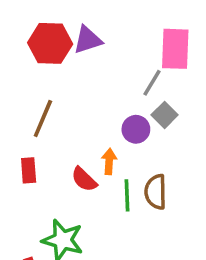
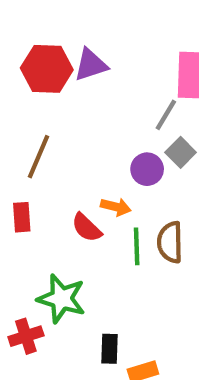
orange arrow: (109, 161) -> (116, 207), turned 100

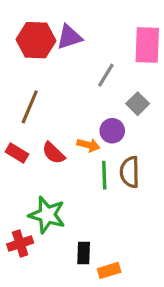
gray line: (166, 115) -> (106, 75), moved
purple circle: (147, 169) -> (112, 131), moved
red rectangle: (22, 217) -> (17, 153), turned -55
red semicircle: (87, 228) -> (53, 153), moved

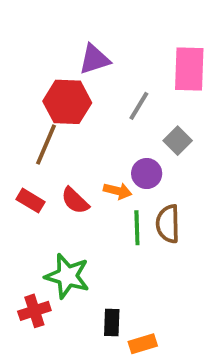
red hexagon: (36, 40) -> (67, 102), moved

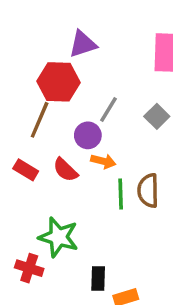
gray line: (139, 106) -> (109, 109), moved
purple circle: (147, 174) -> (88, 135), moved
red cross: (34, 311) -> (29, 268), turned 36

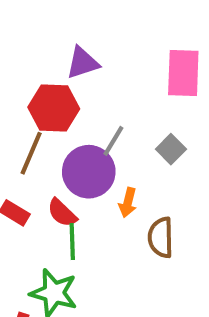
purple circle: (88, 135) -> (89, 172), size x1.6
orange arrow: (103, 161) -> (128, 203), moved, turned 90
green line: (121, 194) -> (72, 242), moved

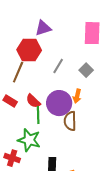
purple circle: (89, 172) -> (59, 103), moved
orange arrow: (128, 203) -> (77, 96), moved
brown semicircle: (161, 237) -> (70, 121), moved

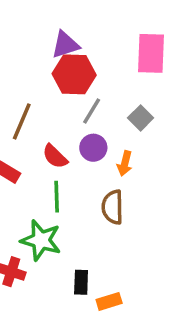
red hexagon: (29, 50) -> (74, 74), moved
red semicircle: (33, 101) -> (55, 156), moved
purple circle: (59, 103) -> (93, 148), moved, size x0.6

